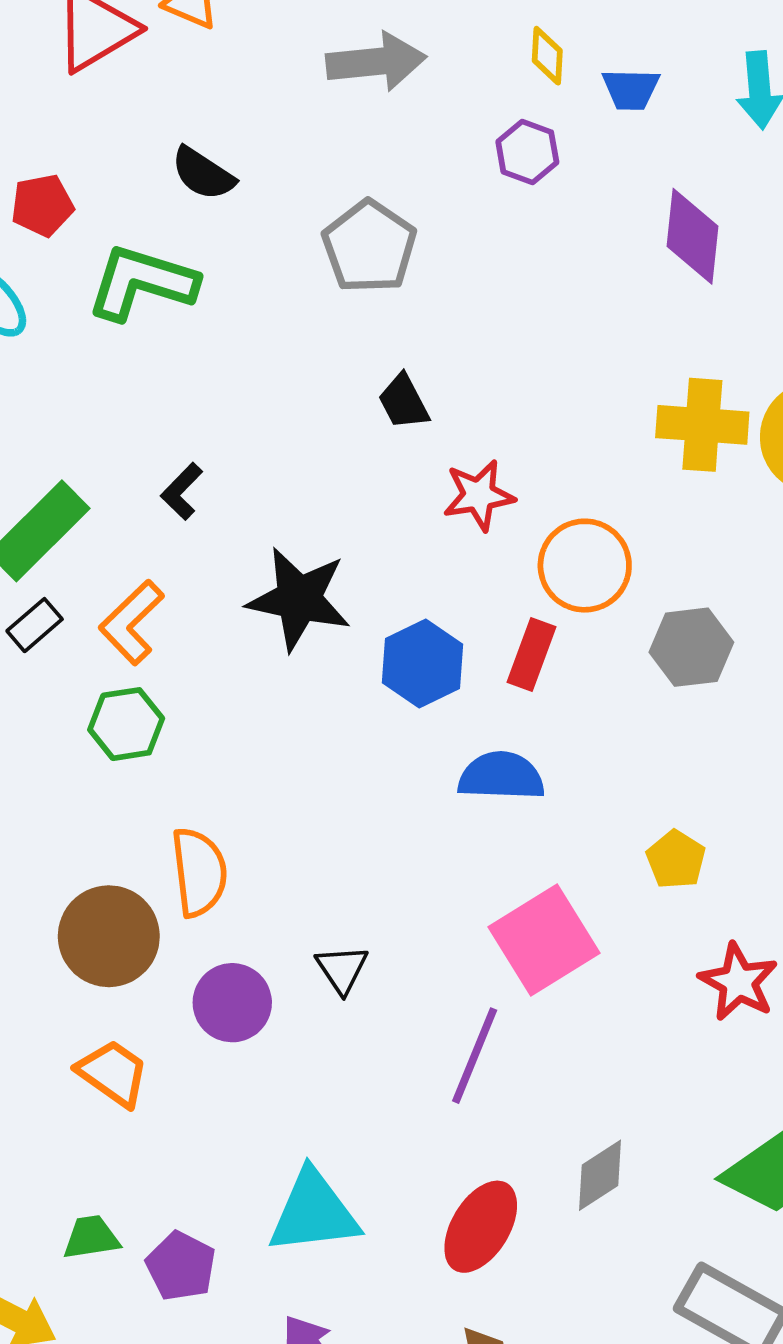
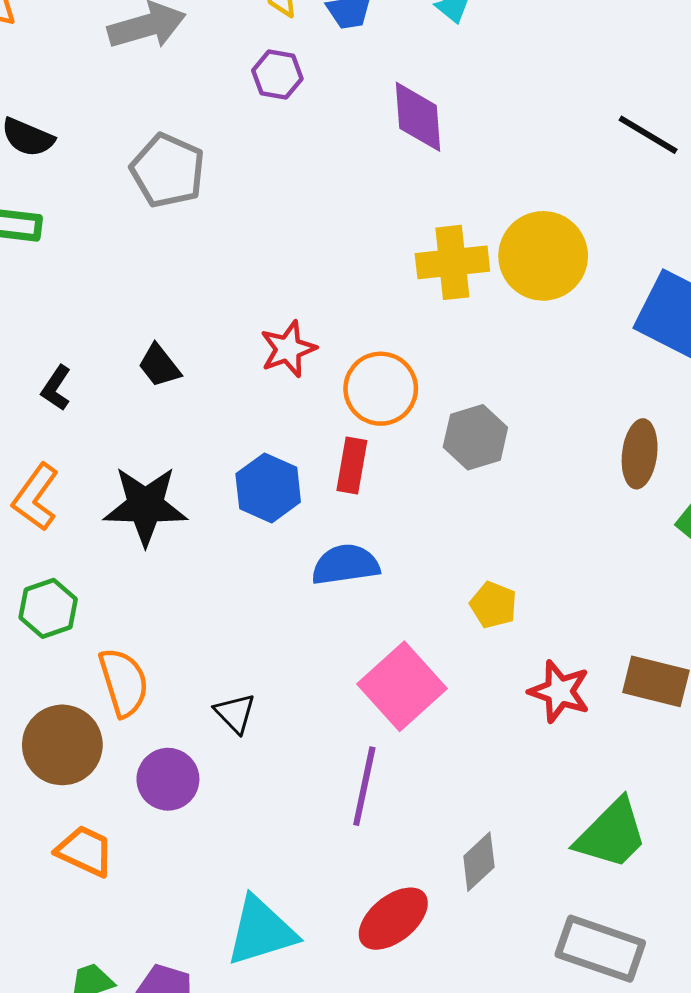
black trapezoid: (404, 402) -> (159, 366), moved
black star: (299, 599) -> (145, 506), moved
green hexagon: (126, 724) -> (48, 608), moved
black triangle: (342, 969) -> (235, 713), moved
red ellipse: (481, 1227) -> (393, 919), turned 30

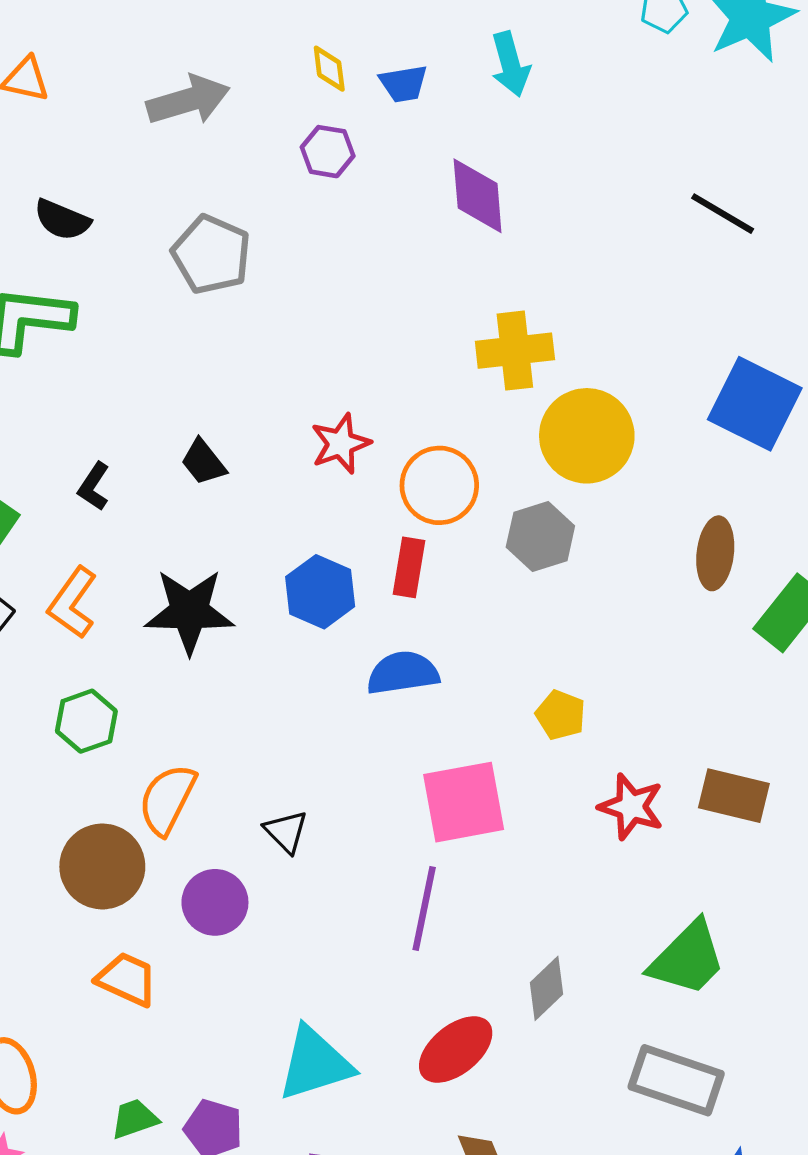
yellow circle: (543, 256) -> (587, 436), moved
orange semicircle: (124, 682) -> (167, 799), turned -136
pink square: (402, 686) -> (464, 802), turned 32

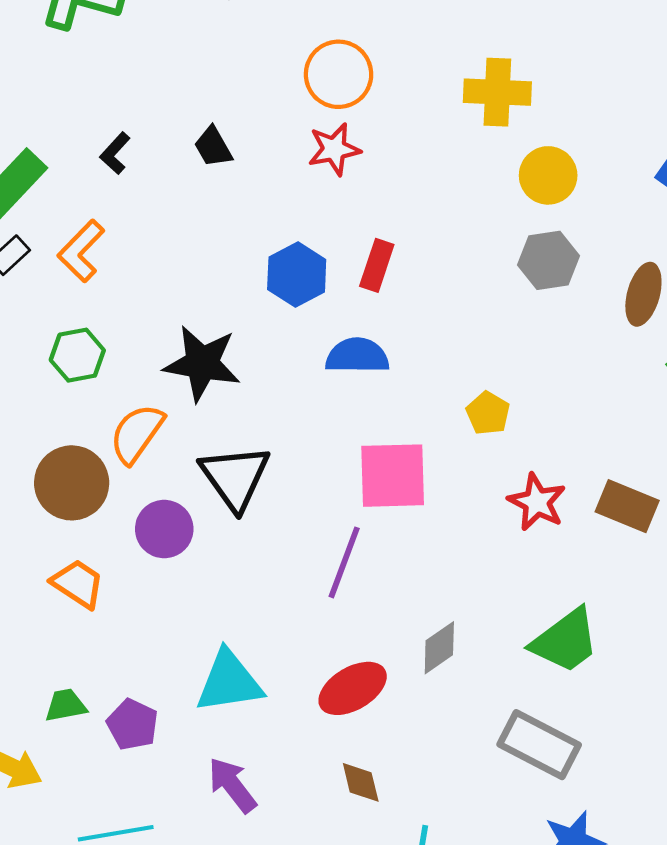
yellow circle: (587, 436) -> (548, 175), size x0.7
orange circle: (439, 485) -> (339, 74), moved
gray hexagon: (540, 537) -> (549, 260), moved
black star: (189, 611) -> (202, 363), moved
black triangle: (286, 832) -> (235, 477), size x1.8

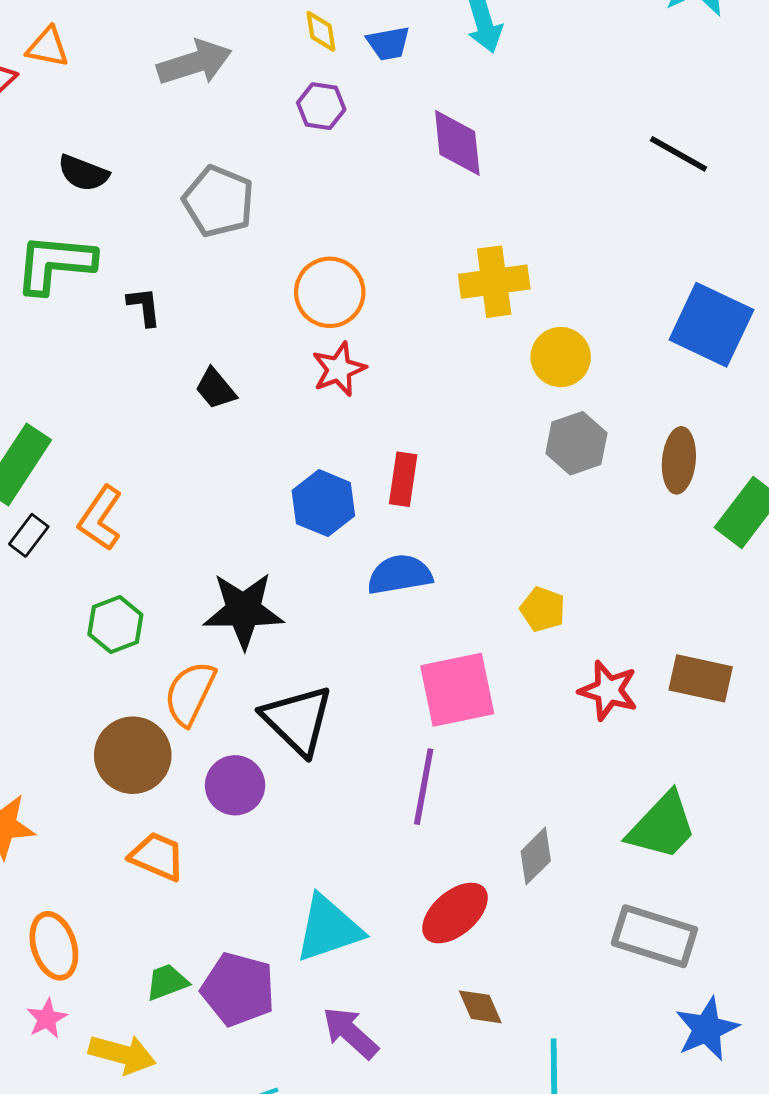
black L-shape: (115, 153) -> (144, 307), moved, turned 141
purple pentagon: (132, 724) -> (238, 989), size x1.4

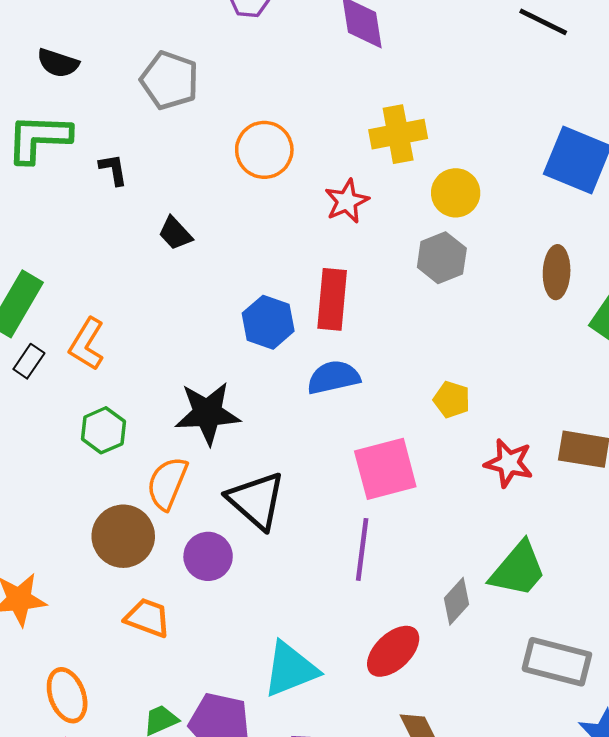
red star: (339, 369) -> (347, 201), moved
gray hexagon: (576, 443) -> (442, 258), moved
red rectangle: (403, 479) -> (332, 299), size x1.4
green trapezoid: (662, 826) -> (518, 569), moved

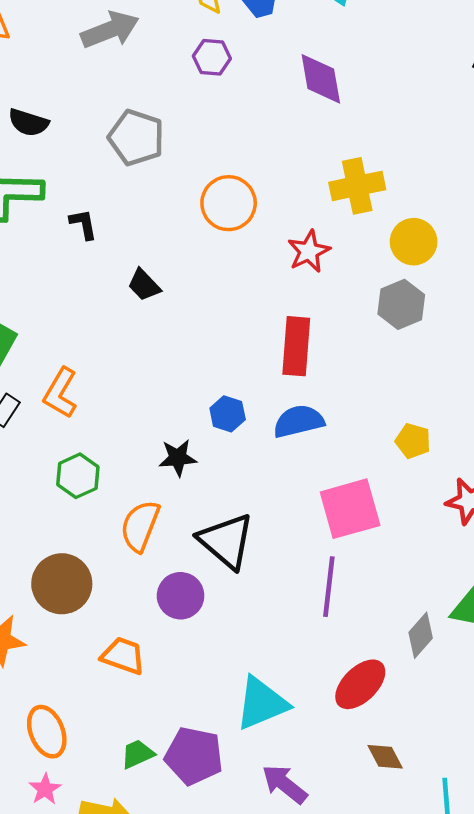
blue hexagon: (268, 322) -> (228, 414), moved, size x0.7
black star: (207, 413) -> (178, 458), size x0.6
brown circle: (123, 536) -> (62, 584), moved

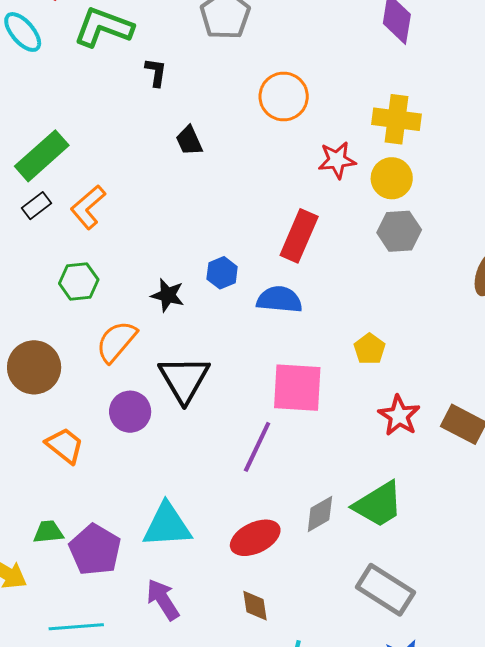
yellow circle: (414, 242) -> (392, 178), moved

